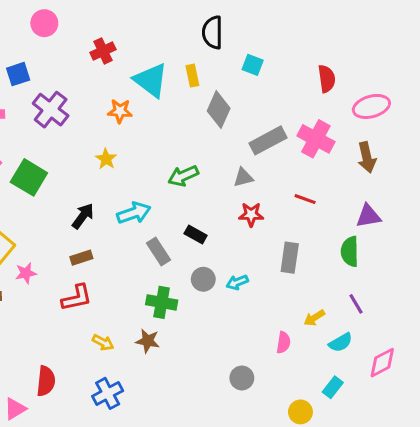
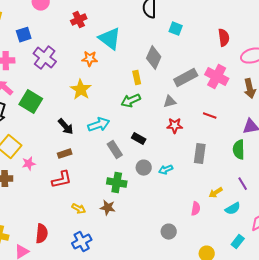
yellow rectangle: (192, 76) -> (137, 78), moved
yellow star: (106, 159) -> (81, 90), size x1.5
black arrow: (83, 216) -> (66, 127), turned 102
cyan rectangle: (333, 387) -> (238, 242), moved

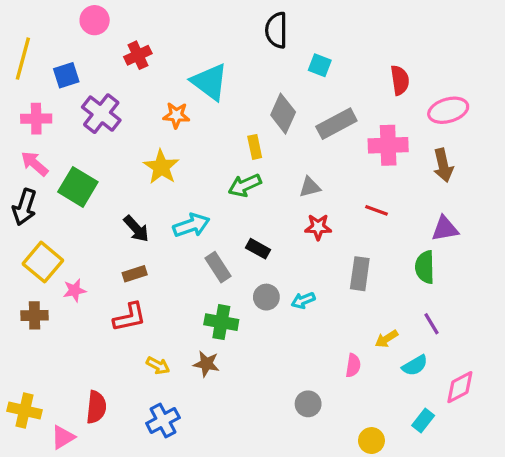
red cross: (79, 20) -> (138, 55), moved
pink cross: (217, 77) -> (388, 145), turned -30
gray rectangle: (186, 78) -> (336, 124), moved

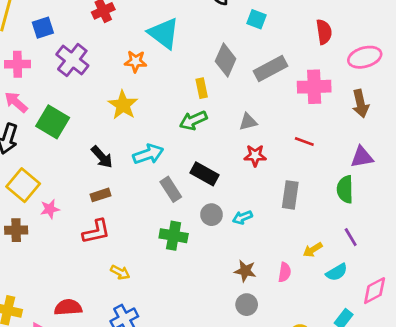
black rectangle: (258, 249) -> (204, 174), size x1.4
brown star: (206, 364) -> (245, 271), moved
red semicircle: (96, 407) -> (68, 307), turned -100

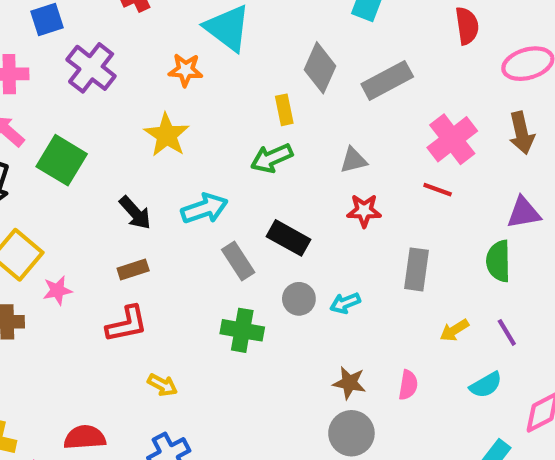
pink cross: (314, 87) -> (452, 139), moved, turned -36
yellow arrow: (313, 250) -> (454, 330), moved
gray circle: (247, 305) -> (351, 433), size x1.4

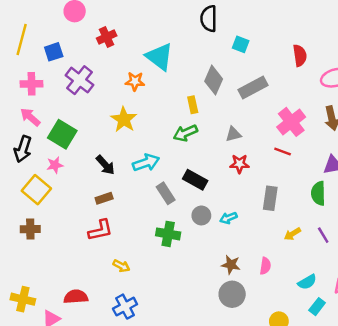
pink star: (57, 290) -> (55, 165), moved
cyan semicircle: (486, 385) -> (307, 282), moved

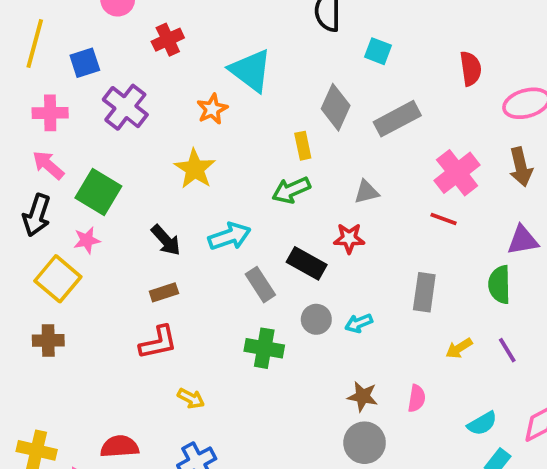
orange star: (135, 81) -> (212, 109), turned -30
red star: (239, 164) -> (349, 238), moved

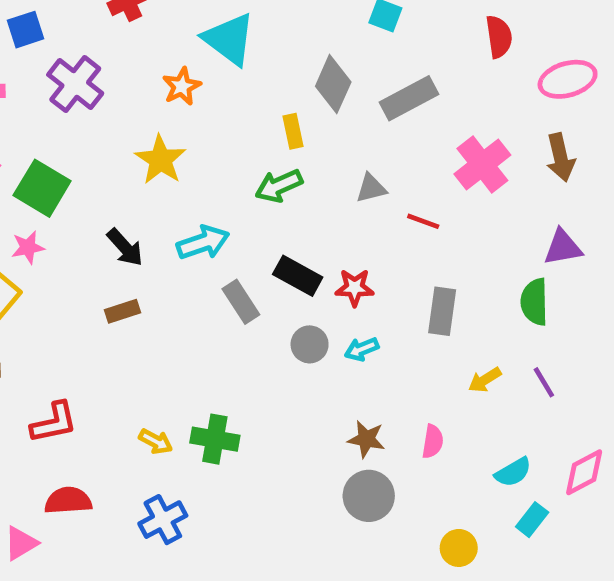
red line: (444, 219) -> (423, 221), moved
red star: (349, 238) -> (355, 288), moved
red L-shape: (158, 342) -> (54, 423), moved
green cross: (264, 348) -> (215, 439), moved

